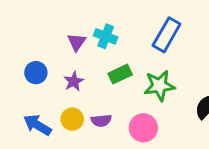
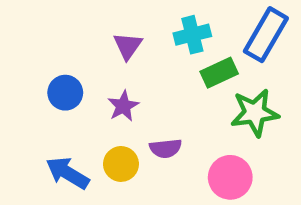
cyan cross: (106, 36) -> (192, 35), moved, turned -35
green rectangle: (120, 74) -> (219, 73), moved
purple semicircle: (101, 121) -> (166, 148), moved

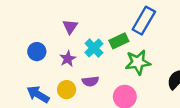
cyan cross: (192, 35) -> (94, 48), moved, turned -30

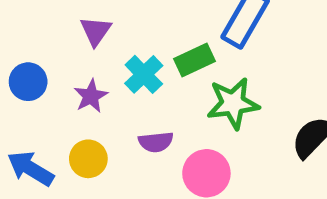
purple semicircle: (90, 81) -> (156, 142), moved

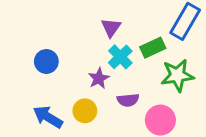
purple triangle: (96, 31) -> (111, 28), moved
purple star: (91, 96) -> (99, 78), moved

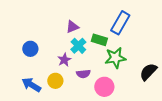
purple triangle: (111, 28) -> (72, 27), turned 32
green rectangle: (153, 48) -> (99, 40), turned 42

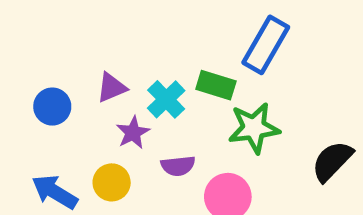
purple triangle: (72, 27) -> (112, 88), moved

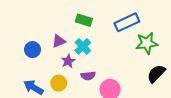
blue rectangle: (266, 45) -> (127, 22), turned 35
green rectangle: (216, 85) -> (84, 20), moved
green star: (254, 128) -> (147, 43), moved

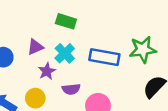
blue rectangle: (127, 22) -> (104, 57), moved, turned 35

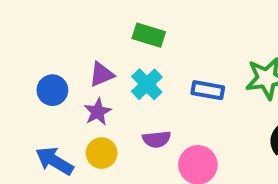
blue rectangle: (104, 57) -> (208, 90), size x0.7
purple star: (47, 71) -> (98, 112), moved

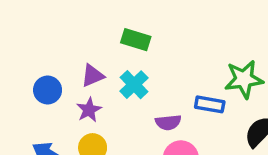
blue rectangle: (208, 90) -> (210, 104), moved
purple semicircle: (157, 139) -> (168, 122), moved

